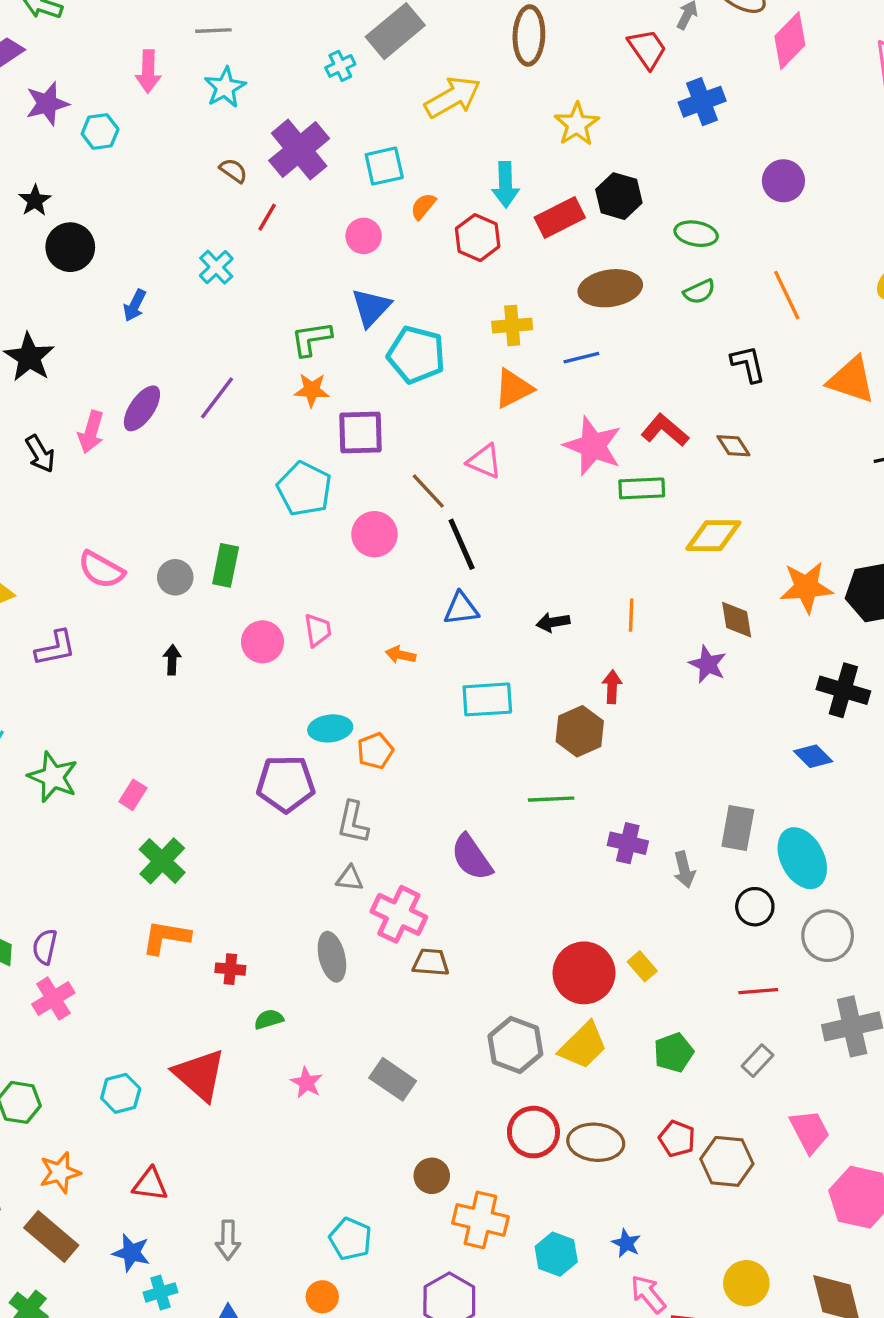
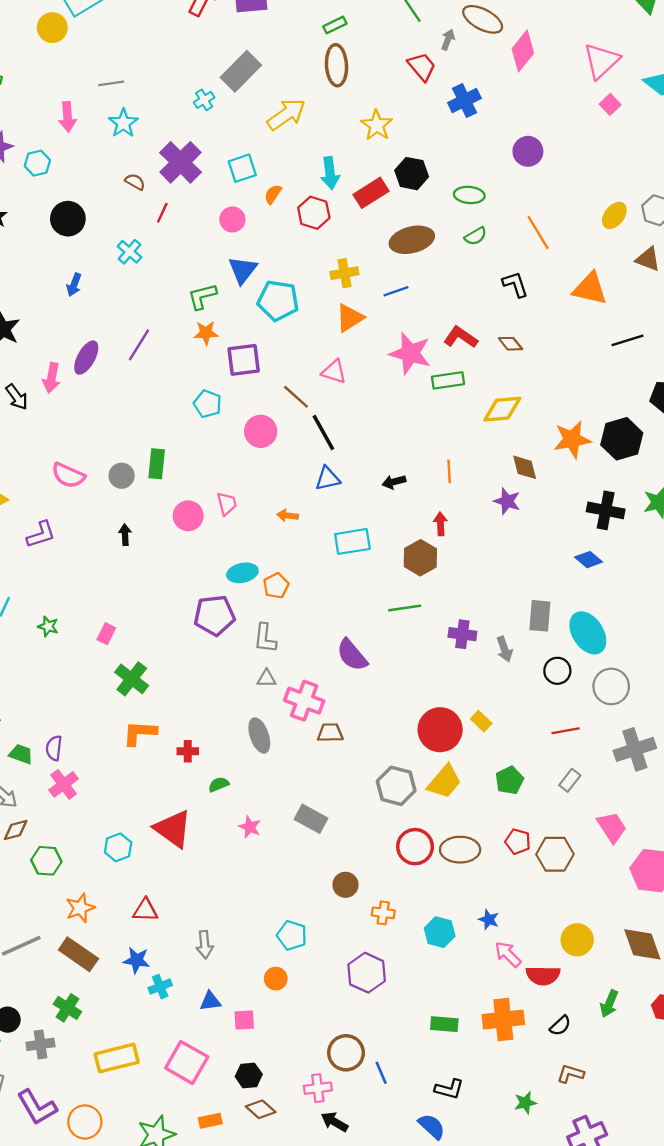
black circle: (70, 247) -> (68, 219), moved
cyan pentagon: (304, 489) -> (208, 404), size x0.7
green star: (53, 777) -> (48, 626), size x0.6
orange cross: (480, 1220) -> (383, 913), size x0.6

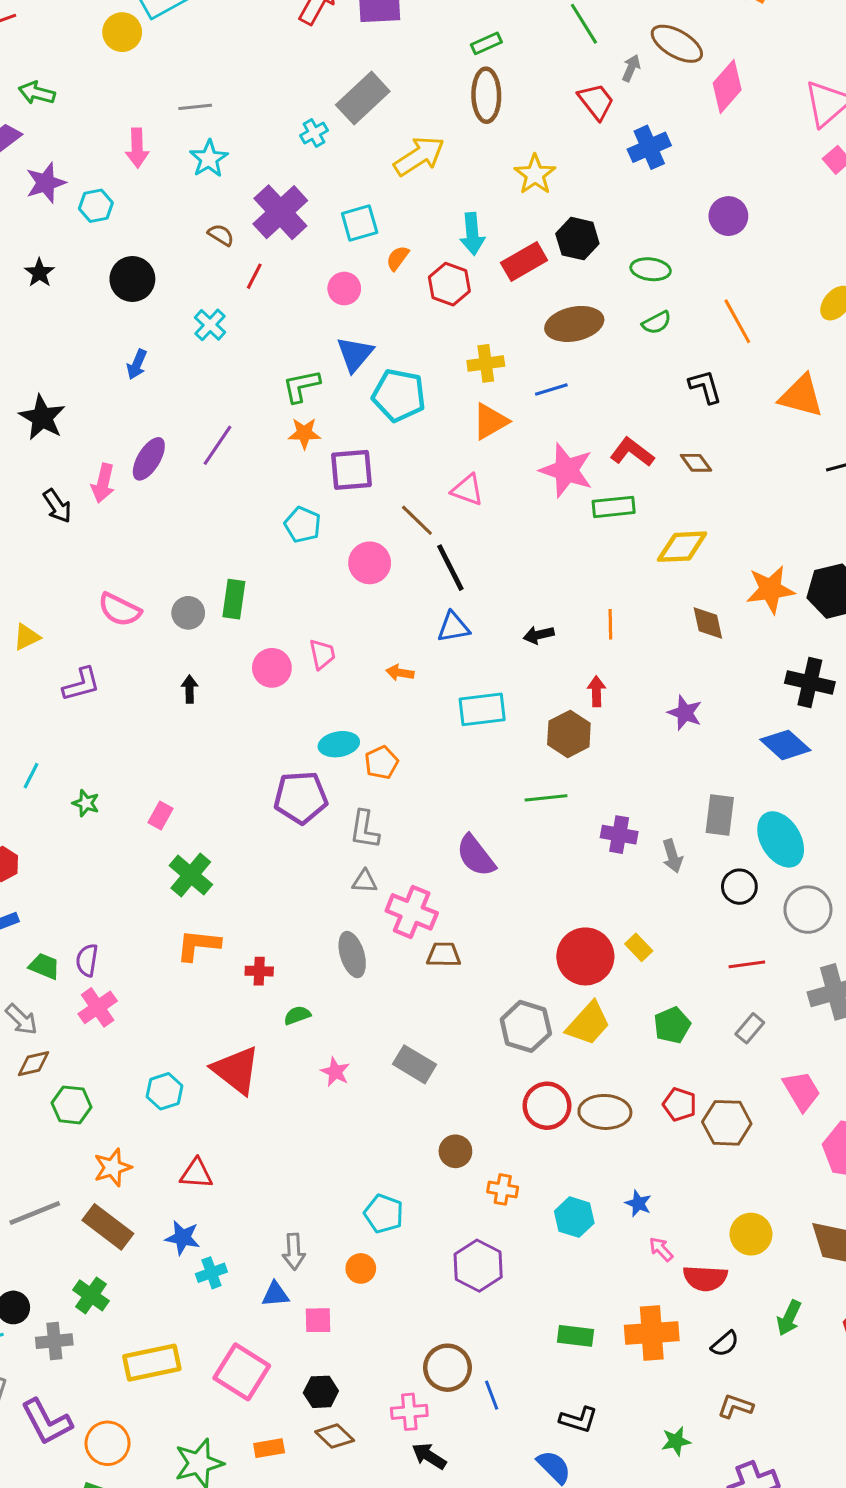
purple star: (507, 501) -> (685, 713), moved
blue diamond: (589, 560) -> (785, 745), size x1.4
gray arrow: (205, 945) -> (294, 1252), moved
pink arrow: (508, 954) -> (661, 1249), size x0.7

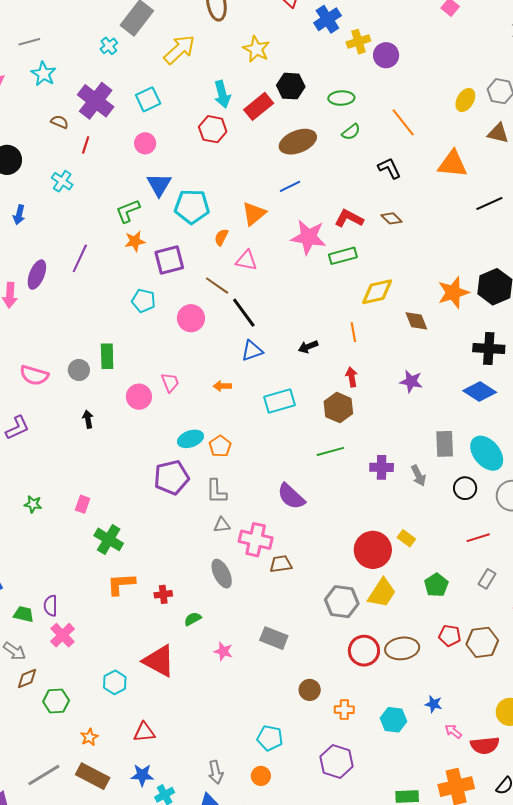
orange semicircle: (398, 258) -> (221, 237), moved
yellow cross: (486, 363) -> (358, 42), moved
yellow diamond: (682, 547) -> (377, 292), moved
orange star: (113, 1167) -> (89, 737), size x0.7

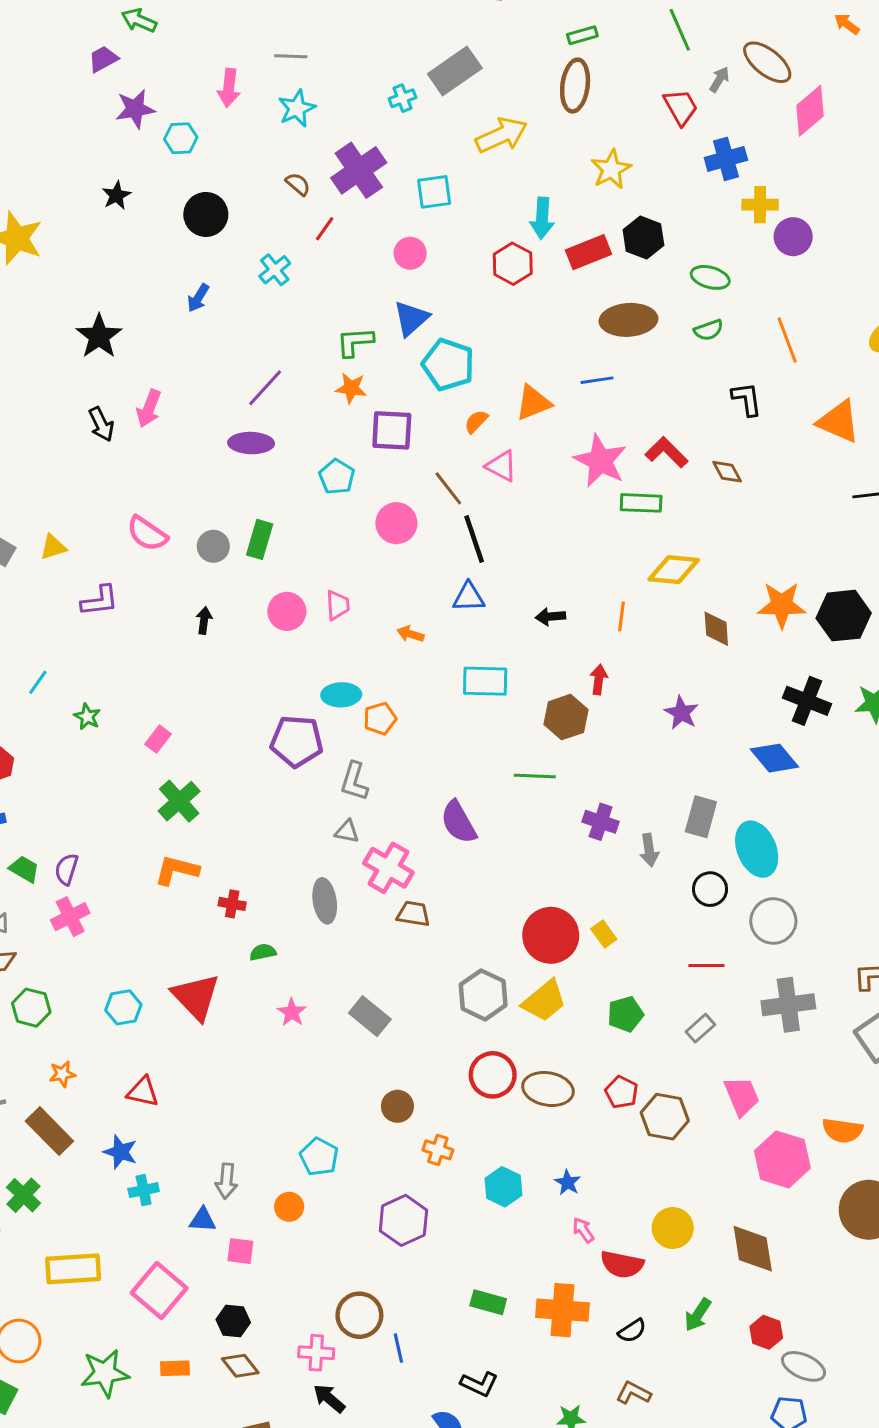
purple ellipse: (37, 275) -> (251, 443), moved, turned 52

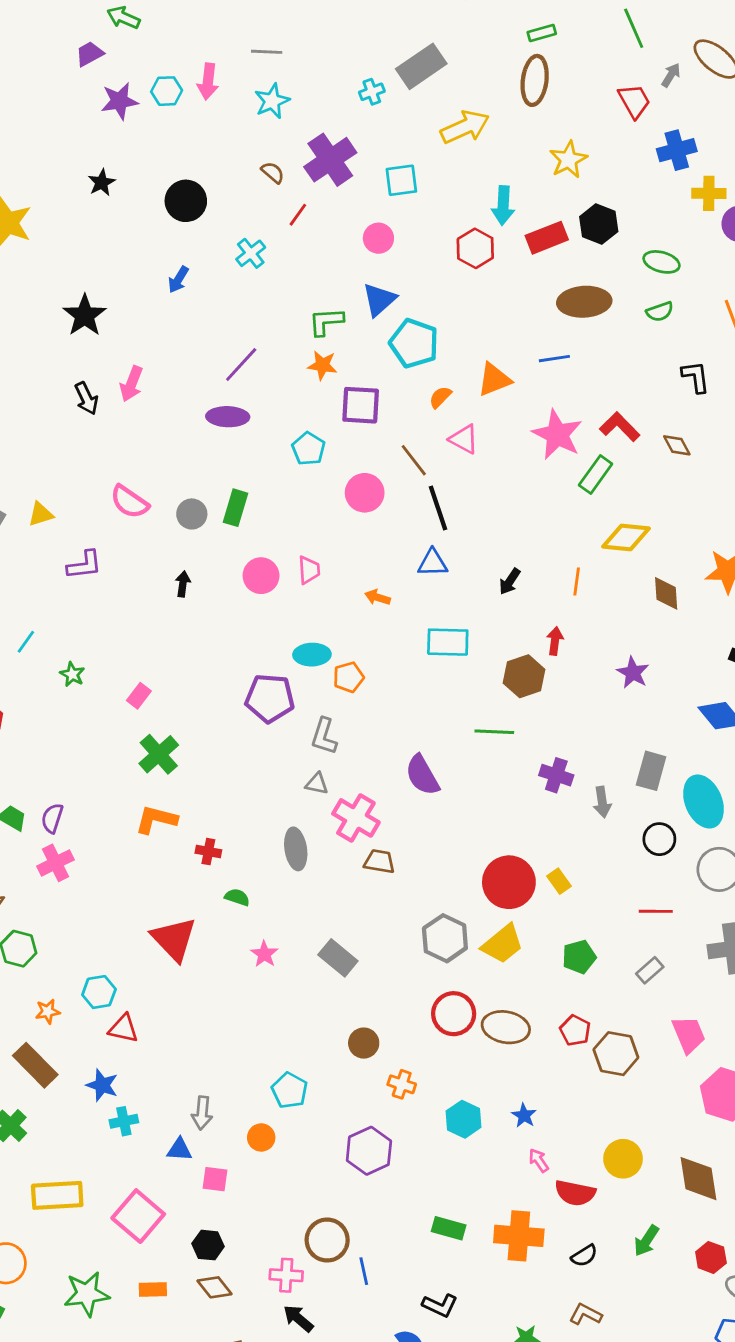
cyan hexagon: (181, 138) -> (167, 91), moved
green rectangle: (641, 503) -> (596, 475), turned -57
black arrow: (550, 617) -> (510, 581), turned -52
green semicircle: (263, 952) -> (237, 897), turned 30
cyan hexagon: (123, 1007) -> (99, 992), moved

